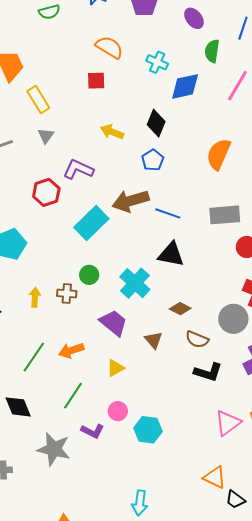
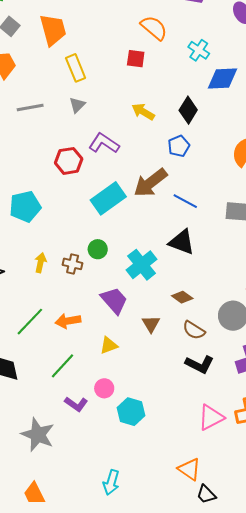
brown arrow: (131, 201) -> (150, 183), turned -30
gray star: (54, 449) -> (38, 435), moved

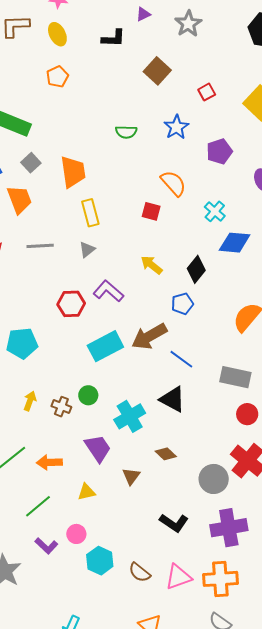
brown semicircle: (194, 330) -> (140, 572), moved

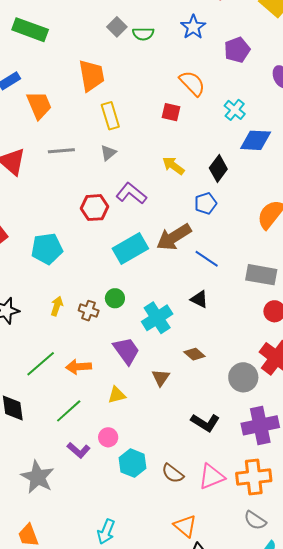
gray square: (31, 163) -> (117, 27), moved
black triangle: (173, 399) -> (199, 299), size x0.7

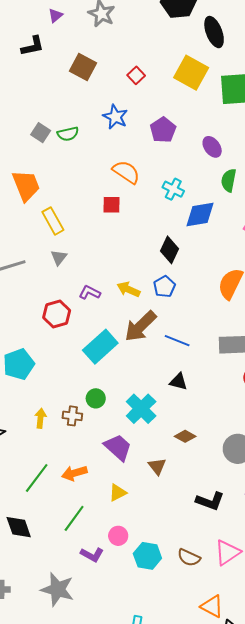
yellow arrow: (173, 166) -> (128, 289), moved
purple L-shape: (131, 193) -> (90, 292), size x0.7

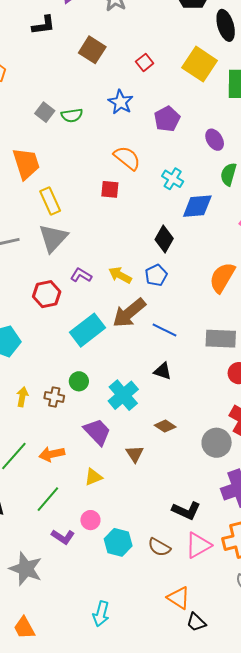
gray triangle: (59, 257) -> (53, 238), size x1.8
black L-shape: (210, 501) -> (186, 511), moved

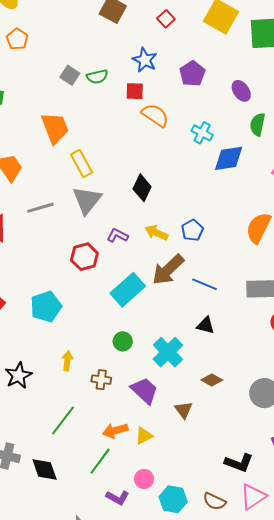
red square: (110, 189) -> (135, 91), moved
black diamond: (164, 239) -> (142, 188), moved
brown cross: (54, 397) -> (101, 380), moved
orange arrow: (52, 454) -> (115, 431), moved

